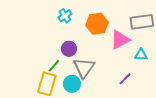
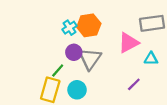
cyan cross: (65, 16) -> (70, 28), moved
orange hexagon: (97, 24) -> (89, 25), moved
gray triangle: (84, 68) -> (90, 59), moved

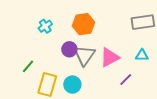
cyan cross: (70, 28) -> (45, 26), moved
pink triangle: (128, 43) -> (110, 57), moved
green line: (58, 70) -> (28, 66), moved

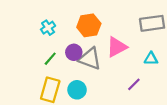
gray triangle: (84, 55) -> (90, 59), turned -45
pink triangle: (110, 57) -> (117, 47), moved
green line: (28, 66) -> (50, 59), moved

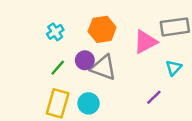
pink triangle: (117, 47) -> (145, 42), moved
cyan triangle: (151, 59) -> (174, 68), turned -48

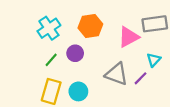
cyan cross: (55, 32) -> (49, 28), size x1.5
gray triangle: (103, 68) -> (117, 74), moved
purple line: (154, 97) -> (141, 78), moved

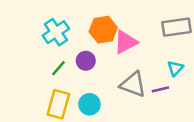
pink triangle: (129, 37) -> (126, 42), moved
purple line: (141, 78) -> (160, 89), turned 32

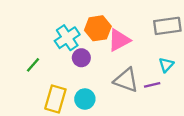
cyan cross: (56, 32) -> (67, 38), moved
green line: (58, 68) -> (33, 65), moved

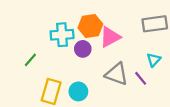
cyan cross: (67, 38) -> (62, 35), turned 30
purple circle: (81, 58) -> (83, 49), moved
purple line: (152, 85) -> (141, 78), turned 64

